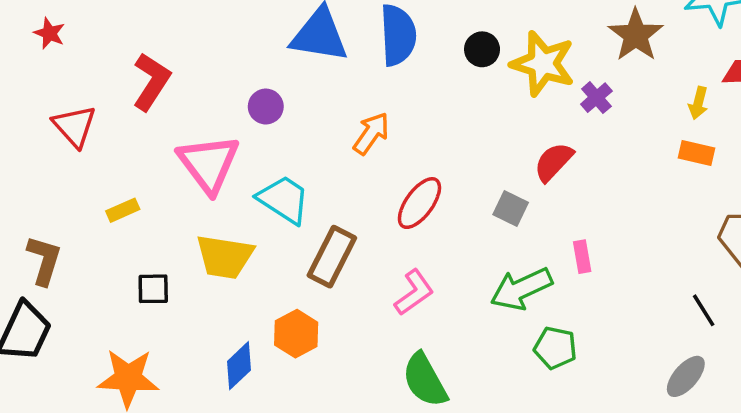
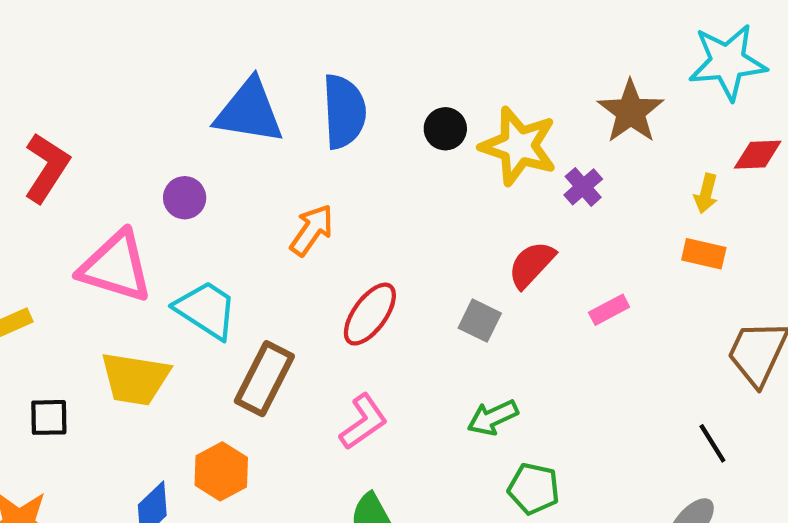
pink triangle: (209, 164) -> (116, 267), turned -36
pink rectangle: (582, 257) -> (609, 310), moved, turned 72
green arrow: (521, 289) -> (493, 417), size x0.7

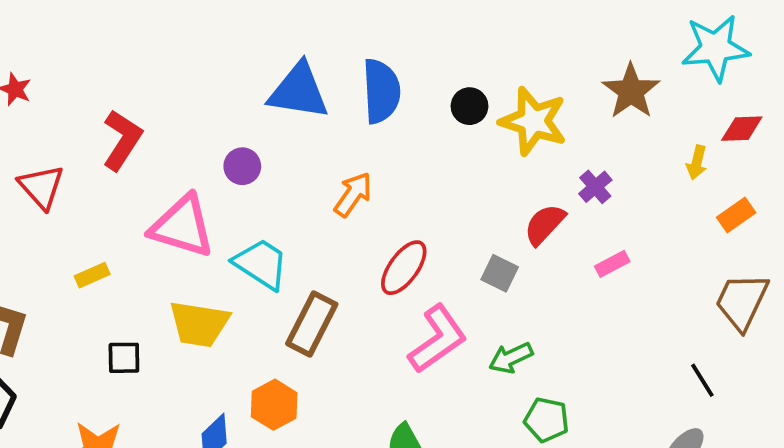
purple cross: (583, 187) -> (595, 187), moved
orange rectangle: (704, 254) -> (736, 215), moved, turned -48
pink L-shape: (363, 422) -> (438, 339), moved, size x1.4

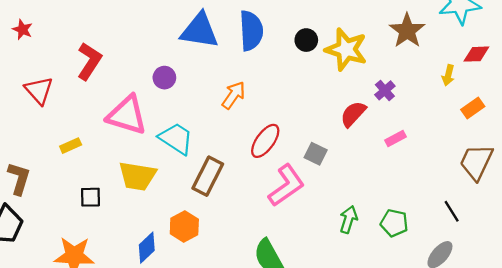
gray square: (500, 273) -> (316, 154), moved
green arrow: (511, 358) -> (348, 219), moved, turned 132
green pentagon: (546, 420) -> (394, 223), moved

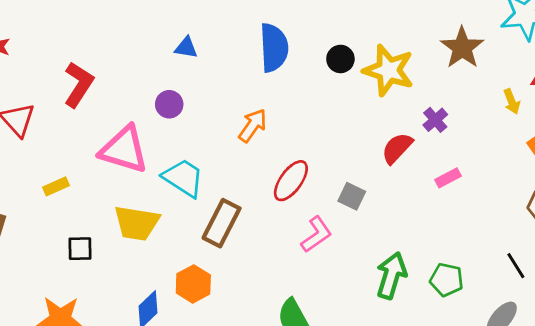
blue triangle: (200, 31) -> (186, 48), moved, size x0.5
yellow arrow: (448, 75) -> (512, 101), turned -36
pink L-shape: (286, 185) -> (316, 234), size x0.7
green arrow: (348, 219) -> (391, 275), size x1.4

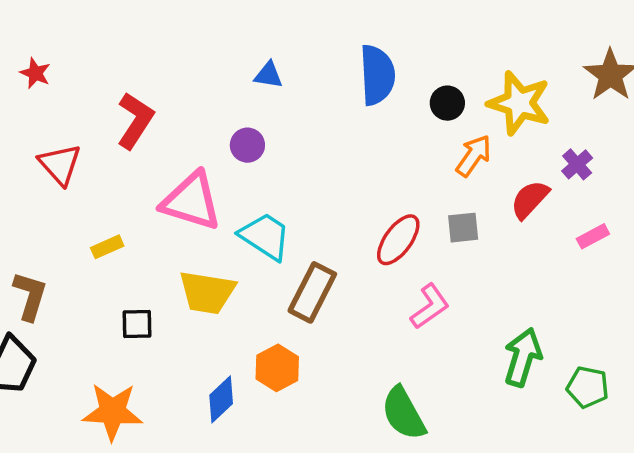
black circle: (340, 59) -> (447, 103), moved
orange arrow: (253, 125) -> (474, 156), moved
gray square: (352, 196) -> (463, 228), moved, turned -32
green pentagon: (447, 280) -> (588, 387), moved

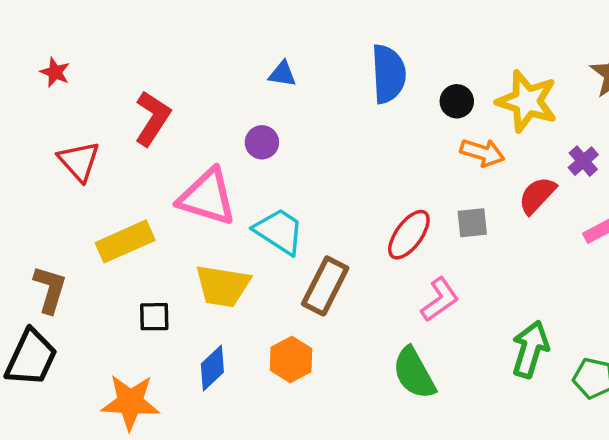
orange arrow: (474, 156) -> (482, 153), turned 72
yellow rectangle: (107, 247) -> (125, 241), size x1.8
blue diamond: (221, 399) -> (212, 368), moved
green semicircle: (404, 413) -> (414, 373), moved

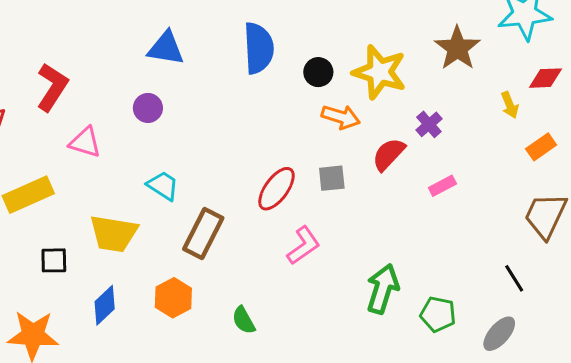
blue triangle: (282, 74) -> (166, 48), size x1.5
pink triangle: (207, 197) -> (85, 142), moved, size x0.6
cyan trapezoid: (279, 231) -> (163, 186), size x0.7
green semicircle: (414, 373) -> (244, 320), moved, size x0.6

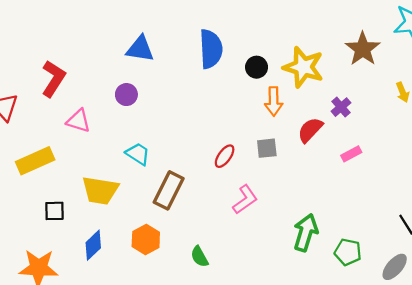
orange arrow: (341, 117) -> (274, 101), turned 72
red ellipse: (276, 189) -> (225, 156), size x0.7

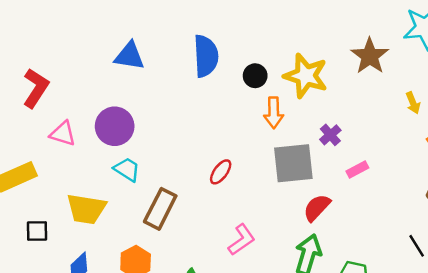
purple circle: (126, 95) -> (115, 126), moved, size x1.6
purple cross: (341, 107) -> (330, 135), moved
red semicircle: (310, 130) -> (317, 208), moved
gray square: (267, 148) -> (293, 163), moved, size x1.8
pink L-shape: (245, 200) -> (242, 240), moved

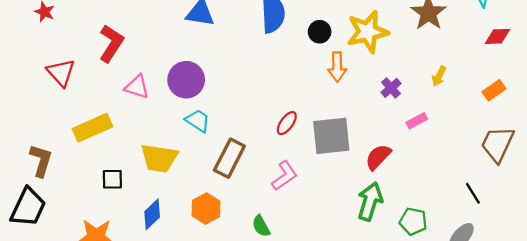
yellow star: (306, 76) -> (368, 32), turned -30
yellow arrow: (413, 103) -> (439, 76), moved, turned 48
gray square: (293, 163) -> (331, 136), moved
pink L-shape: (242, 240) -> (284, 176), moved

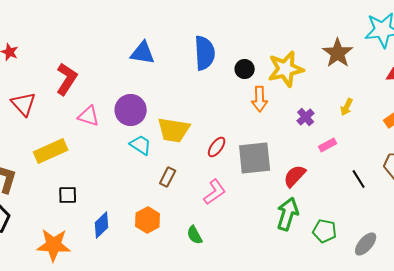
yellow trapezoid: (159, 158) -> (174, 130), moved
brown rectangle: (229, 158) -> (168, 177), size x0.6
black line: (473, 193) -> (359, 179), moved

